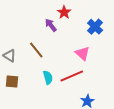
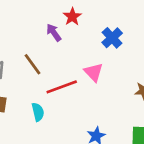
red line: (72, 76) -> (62, 87), moved
cyan semicircle: (48, 77) -> (38, 112), moved

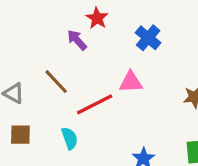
pink triangle: (94, 72) -> (131, 82), turned -42

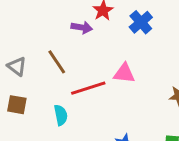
blue cross: (148, 38) -> (141, 22), moved
purple arrow: (77, 40) -> (82, 27), turned 132

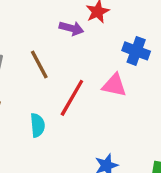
blue cross: (141, 22) -> (136, 51), moved, turned -35
red line: (88, 88) -> (72, 98), turned -48

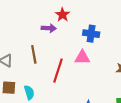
brown line: (39, 64) -> (34, 54), turned 30
cyan semicircle: (38, 125) -> (29, 92), moved

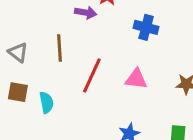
pink triangle: (82, 57) -> (136, 79), moved

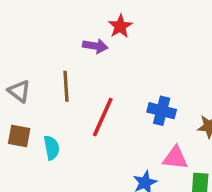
blue cross: (146, 27) -> (162, 111), moved
pink triangle: (136, 79) -> (175, 158), moved

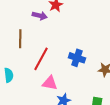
pink triangle: (175, 158) -> (50, 83), moved

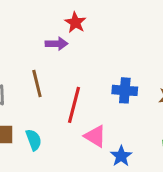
pink triangle: (50, 83) -> (95, 136), turned 35

